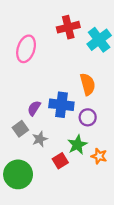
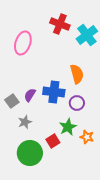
red cross: (68, 27) -> (60, 24), turned 36
gray square: (20, 129) -> (12, 101), moved
gray star: (40, 139) -> (25, 122), moved
green circle: (18, 174) -> (30, 153), moved

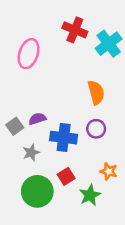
blue cross: (54, 92) -> (64, 138), moved
purple semicircle: (30, 95) -> (37, 119), turned 40
green star: (68, 127) -> (90, 195), moved

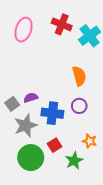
pink ellipse: (29, 54) -> (24, 30), moved
gray star: (31, 153) -> (26, 126), size x1.6

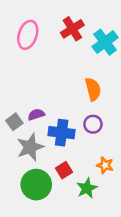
red cross: (62, 24) -> (72, 29), turned 36

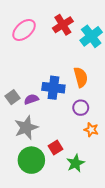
pink ellipse: (28, 35) -> (24, 30), turned 30
gray square: (14, 122) -> (12, 97), moved
blue cross: (62, 133) -> (53, 88), moved
orange star: (105, 165) -> (91, 130), moved

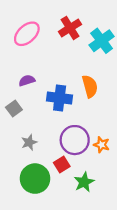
purple semicircle: (31, 99) -> (27, 80), moved
purple circle: (81, 108) -> (75, 140), moved, size x1.6
gray star: (26, 128) -> (29, 142), size x0.6

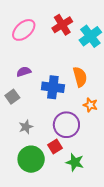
orange star: (102, 145) -> (90, 105), moved
green star: (84, 182) -> (75, 162), turned -30

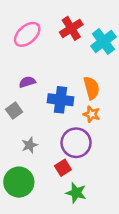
orange star: (90, 105) -> (92, 114), moved
green circle: (31, 159) -> (19, 182), moved
green star: (75, 162) -> (76, 193), moved

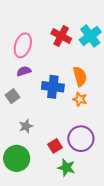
red cross: (71, 28) -> (61, 36), moved, turned -30
pink ellipse: (27, 34) -> (23, 45), moved, turned -30
purple circle: (76, 143) -> (81, 139), moved

